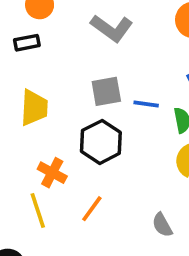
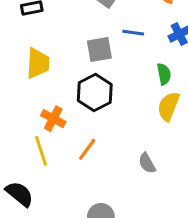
blue line: (146, 104) -> (133, 33), moved

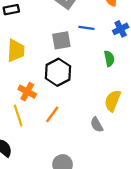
yellow semicircle: (169, 106) -> (113, 101), moved

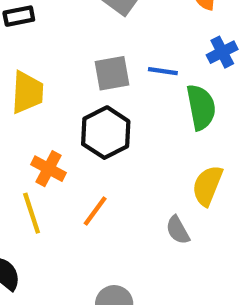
blue line: (86, 28) -> (163, 71), moved
green semicircle: (109, 59) -> (201, 107), size x1.5

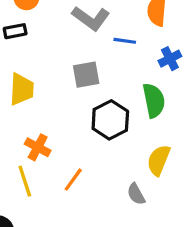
blue line: (163, 71) -> (125, 41), moved
black hexagon: (106, 133) -> (110, 120), moved

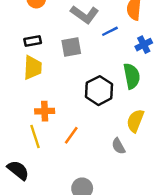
black rectangle: (15, 31) -> (33, 41), moved
blue line: (125, 41) -> (110, 31), turned -35
gray square: (86, 75) -> (71, 47), moved
orange cross: (38, 147) -> (45, 111), turned -30

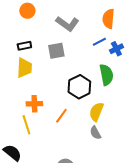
blue line: (110, 31) -> (99, 42), moved
yellow semicircle: (135, 121) -> (96, 112), moved
orange line: (71, 135) -> (61, 116), moved

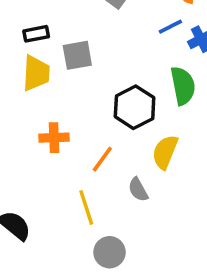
gray square: (56, 51) -> (77, 55), moved
yellow line: (26, 125) -> (86, 207), moved
gray semicircle: (95, 133) -> (138, 190), moved

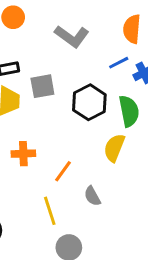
black hexagon: (135, 107) -> (89, 102), moved
yellow semicircle: (165, 152) -> (114, 148), moved

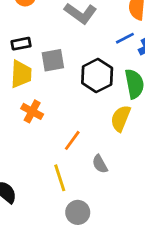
orange cross: (23, 154) -> (32, 111), moved, turned 30

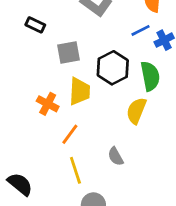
black rectangle: (21, 44) -> (35, 25), moved, turned 36
yellow trapezoid: (21, 74) -> (80, 91), moved
orange line: (72, 140) -> (70, 134), moved

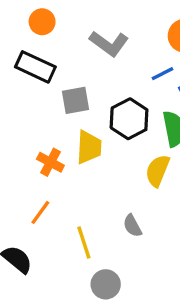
black rectangle: (35, 25) -> (35, 67), size x1.6
orange line: (70, 134) -> (40, 212), moved

